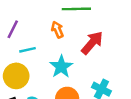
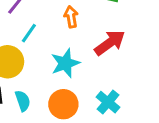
cyan line: (28, 50) -> (29, 33), turned -56

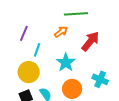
orange arrow: (71, 17) -> (61, 32), turned 80

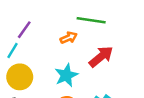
cyan line: (37, 50) -> (12, 51), moved

